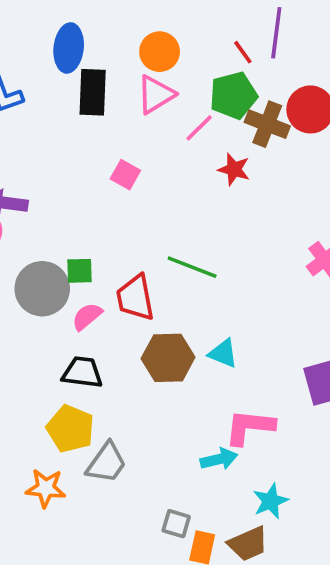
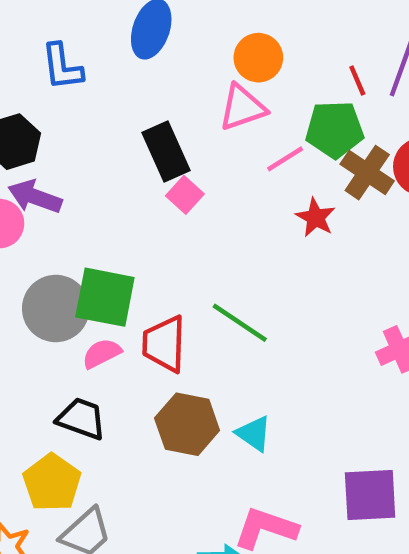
black rectangle: (93, 92) -> (166, 151), moved, turned -39
green square: (80, 271) -> (105, 297), size x1.8

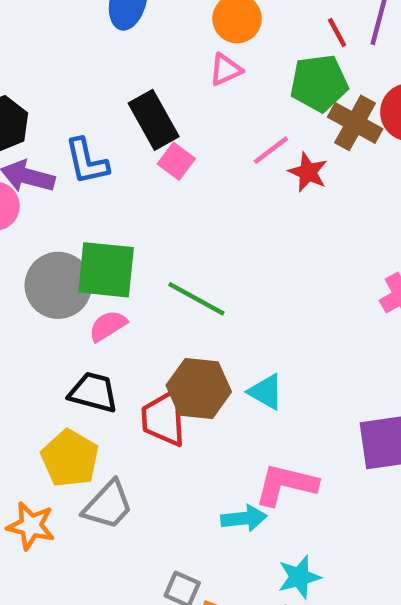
blue L-shape: (62, 67) -> (87, 161), moved
pink triangle: (242, 108) -> (226, 70), size x0.7
pink line: (285, 159) -> (271, 150), moved
green line: (240, 323) -> (196, 299), moved
red trapezoid: (164, 344) -> (164, 418), moved

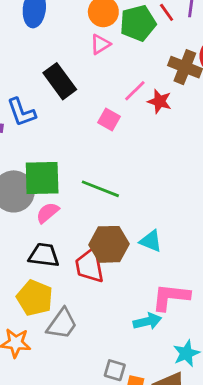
green pentagon: (319, 83) -> (138, 23), moved
pink square: (176, 161) -> (109, 119), moved

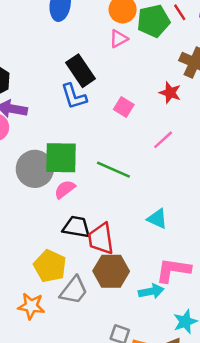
pink line: (135, 91) -> (163, 140), moved
blue L-shape: (21, 112) -> (74, 96), moved
brown hexagon: (109, 244) -> (111, 271), moved
black trapezoid: (44, 255) -> (76, 227), moved

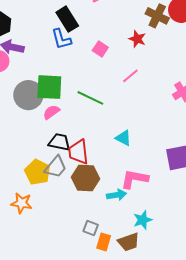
gray trapezoid: (74, 290) -> (55, 167), moved

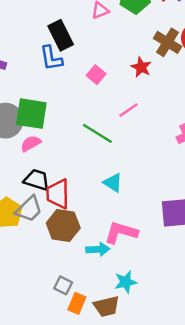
green line: (90, 98) -> (97, 133), moved

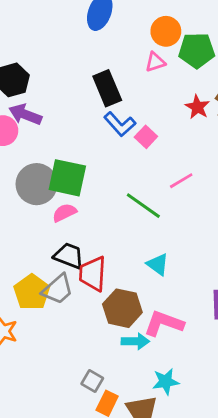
blue L-shape: (51, 58) -> (120, 124), moved, turned -36
red star: (141, 67) -> (197, 107), moved
brown hexagon: (63, 226) -> (122, 308), moved

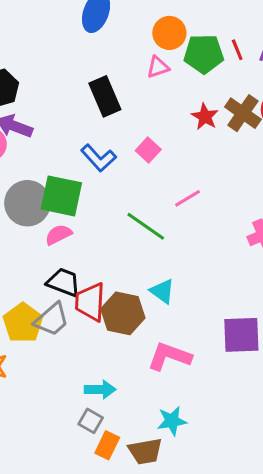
blue L-shape: (120, 124) -> (98, 158), moved
brown hexagon: (122, 308) -> (123, 313), moved
cyan arrow: (135, 341) -> (100, 390), moved

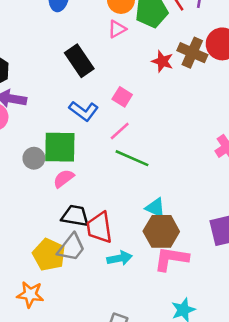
pink line: (188, 198) -> (120, 131), moved
gray circle: (27, 203) -> (34, 158), size x0.6
brown hexagon: (123, 313) -> (161, 231), moved
cyan arrow: (100, 390) -> (120, 258), moved

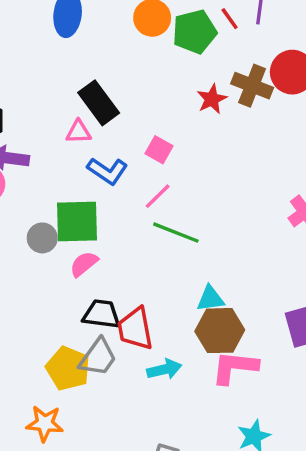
pink triangle: (117, 29) -> (79, 132), moved, turned 30
red star: (162, 61) -> (212, 99), turned 30
cyan triangle: (155, 208) -> (210, 299), turned -30

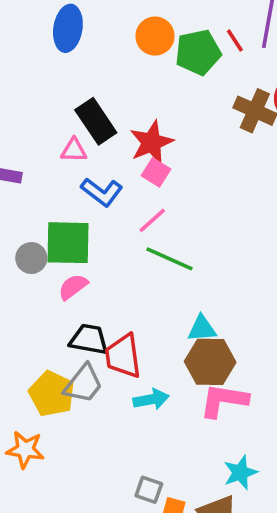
red star: (212, 99) -> (151, 142), moved, size x1.4

